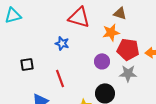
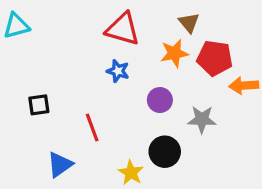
brown triangle: (120, 13) -> (189, 23), turned 32
blue star: (62, 43) -> (118, 71), moved
red pentagon: (128, 49) -> (215, 58), moved

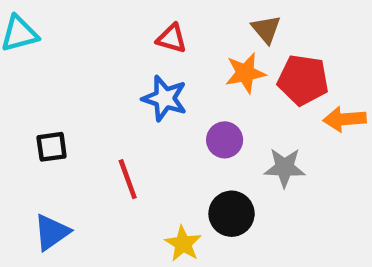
red triangle: (123, 29) -> (172, 38), size x0.6
blue star: (118, 71) -> (165, 98), size x1.4
blue triangle: (60, 165) -> (52, 232), moved

